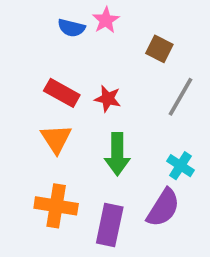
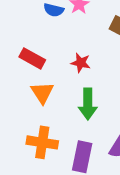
red rectangle: (62, 93) -> (32, 58), moved

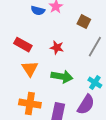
green arrow: (88, 104) -> (62, 77), turned -80

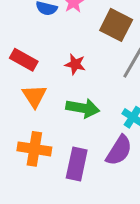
brown square: (84, 22) -> (116, 25), size x1.5

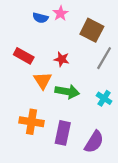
orange triangle: (34, 96) -> (43, 80), moved
purple semicircle: (119, 150) -> (94, 142), moved

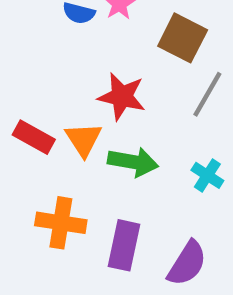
red rectangle: (24, 56) -> (34, 137), moved
red star: (62, 59) -> (122, 97), size x1.5

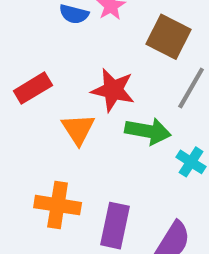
red rectangle: (34, 137) -> (33, 88), moved, turned -60
green arrow: (133, 162) -> (148, 131), moved

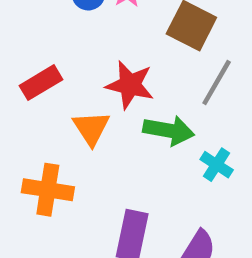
orange cross: (58, 205) -> (48, 190), moved

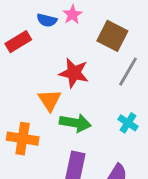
red rectangle: (41, 83) -> (18, 42), moved
green arrow: (169, 130) -> (75, 123), moved

